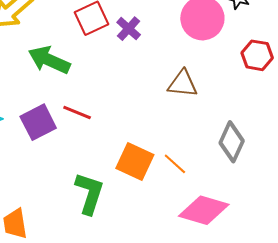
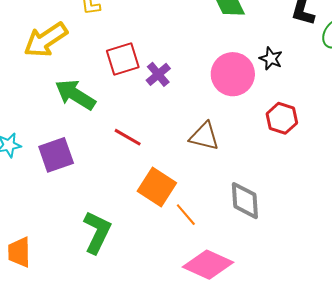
red line: (77, 113) -> (128, 137), moved
gray diamond: (232, 142) -> (245, 201), turned -36
orange square: (135, 162) -> (157, 187), moved

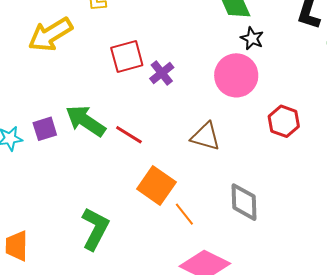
black star: (271, 59) -> (252, 38), moved
green arrow: (75, 95) -> (86, 121), moved
purple square: (56, 155) -> (45, 129), moved, size x0.7

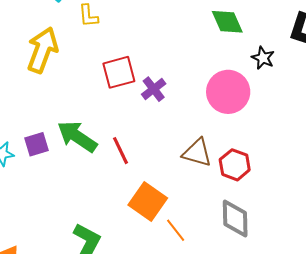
yellow arrow: (50, 35) -> (42, 50), turned 141
black star: (252, 38) -> (263, 58), moved
red hexagon: (284, 121) -> (235, 165), moved
red line: (129, 135) -> (121, 151), turned 32

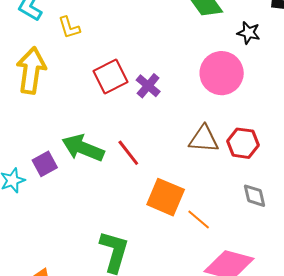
gray diamond: (235, 219) -> (255, 196), size x0.7

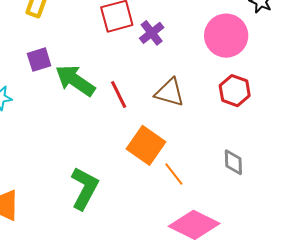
brown triangle: (204, 139) -> (170, 92), moved
red hexagon: (243, 143) -> (235, 91), moved
purple square: (45, 164) -> (39, 60), moved

